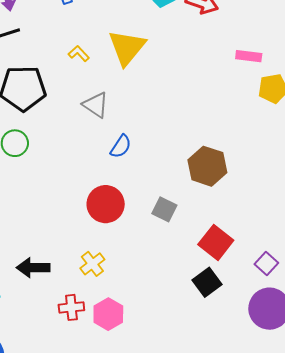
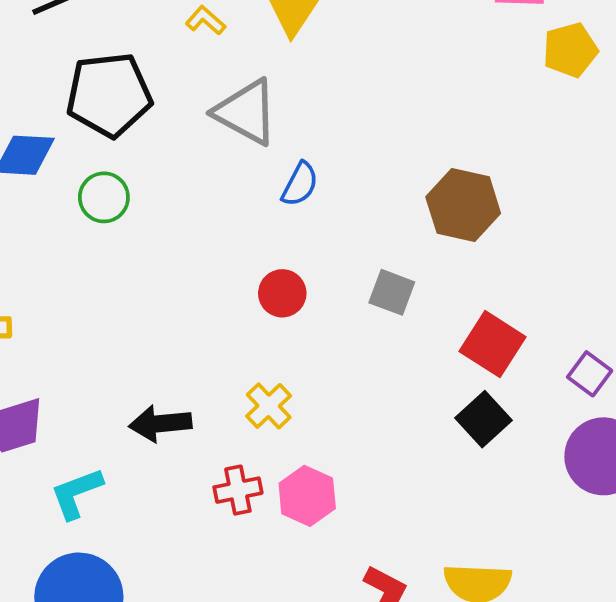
gray triangle: (96, 105) -> (246, 112), size x1.4
red circle: (106, 204) -> (282, 293), size x0.7

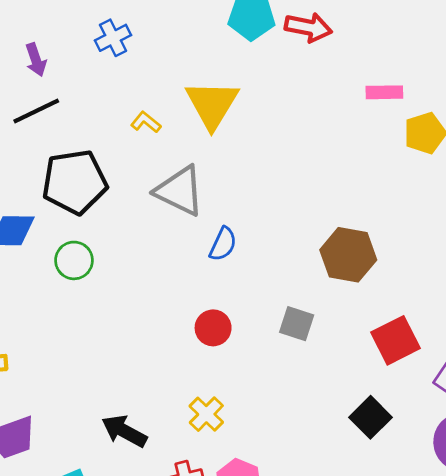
red square: (493, 344) -> (395, 340), moved, turned 33
black arrow: (160, 424) -> (124, 431), turned 36

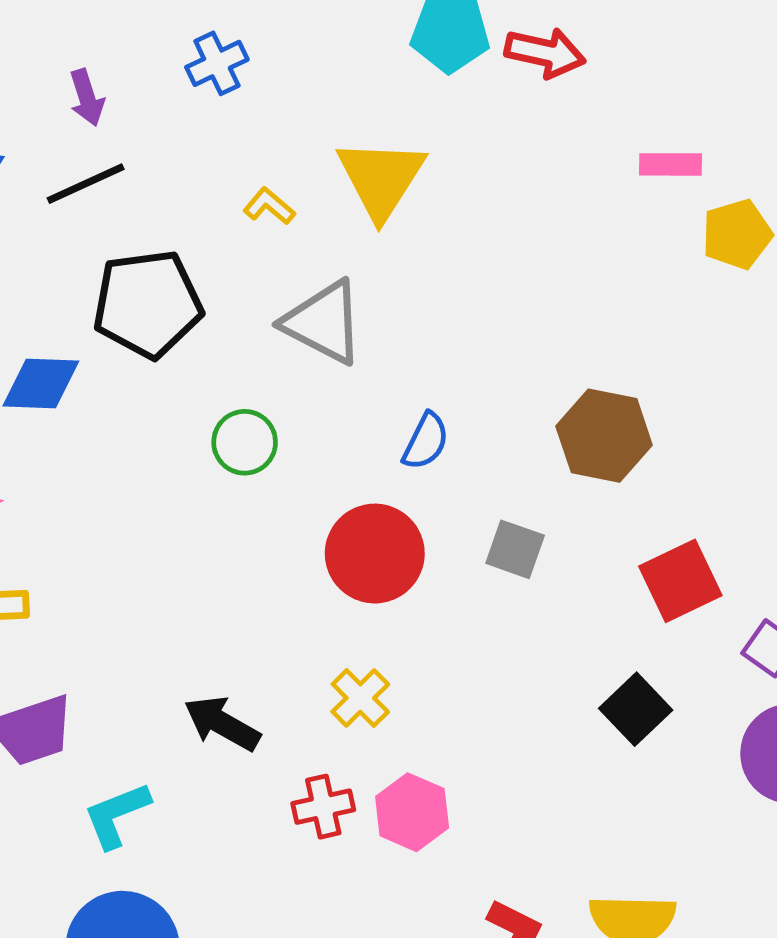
blue semicircle: (223, 244) -> (426, 441), moved
green circle: (74, 260) -> (245, 442), moved
red circle: (213, 328) -> (375, 554), size x1.6

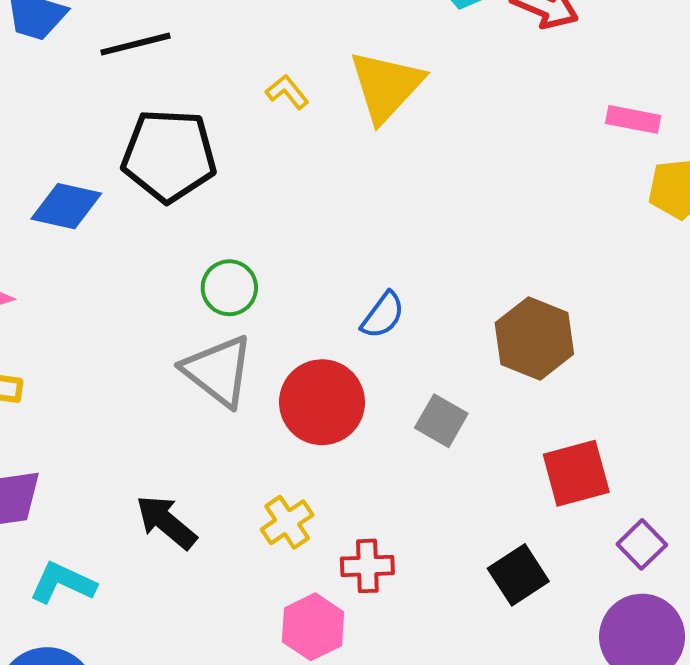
gray triangle: (323, 322) -> (218, 371), moved
red cross: (323, 807) -> (367, 566), moved
cyan L-shape: (117, 815) -> (63, 583), turned 36

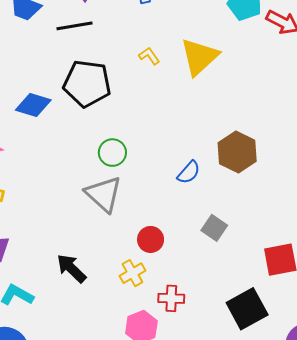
brown hexagon: (534, 338) -> (237, 152), moved
red circle: (322, 402) -> (151, 239), moved, size x0.6
black square: (518, 575) -> (247, 309), size x1.4

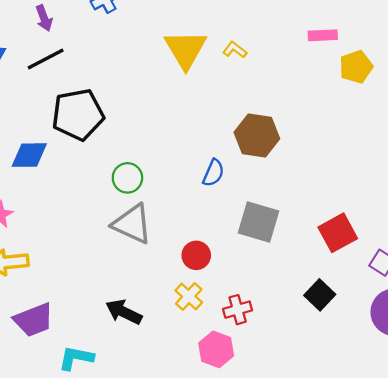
yellow L-shape: (149, 56) -> (235, 50), moved
gray square: (214, 228) -> (259, 222), size x1.5
black square: (247, 309) -> (320, 295), size x0.7

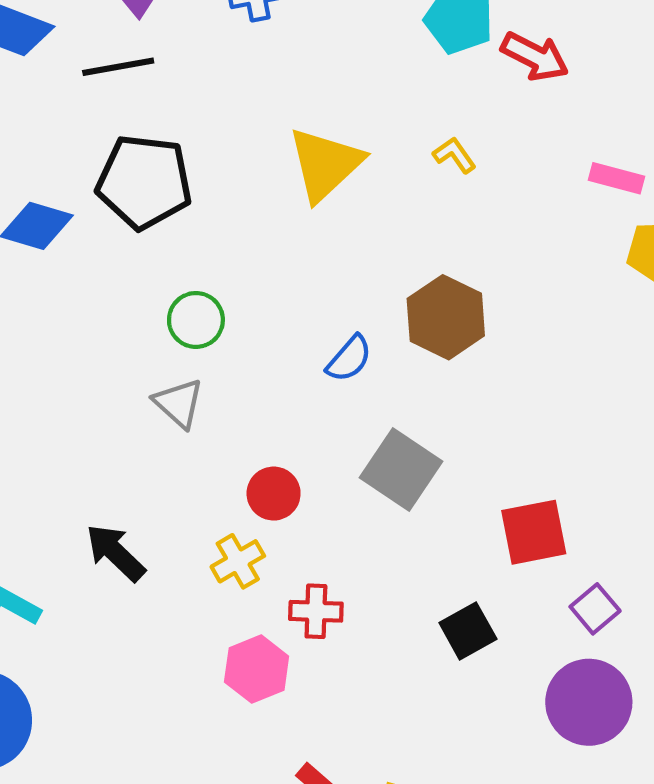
yellow triangle: (186, 49) -> (325, 164), moved
gray triangle: (132, 224) -> (179, 403), size x0.7

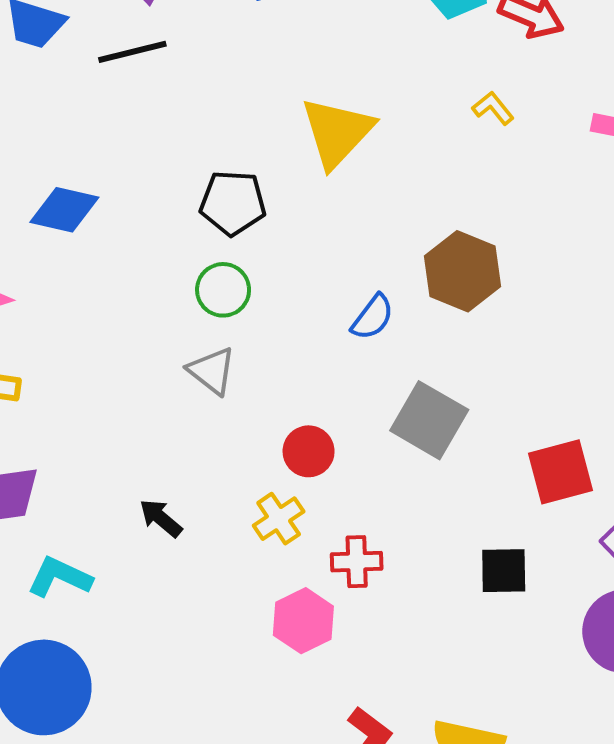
yellow L-shape: (454, 155) -> (493, 108), moved
black pentagon: (144, 182) -> (233, 203), moved, size x0.7
black arrow: (115, 553) -> (161, 518), size x0.7
black square: (468, 631) -> (504, 571), turned 32

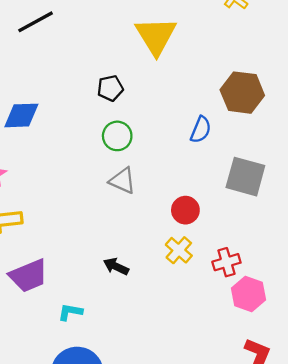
black pentagon: (233, 203) -> (110, 88), size x0.7
cyan L-shape: (60, 577) -> (70, 312), size x0.7
pink hexagon: (303, 621) -> (249, 294), moved

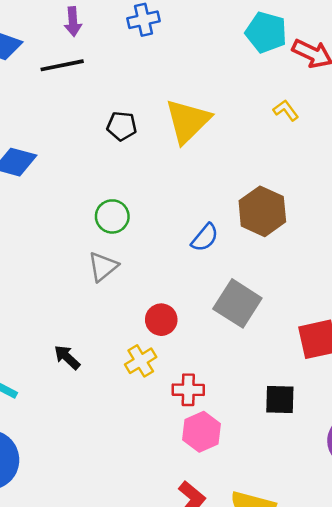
black pentagon: (110, 88) -> (122, 126), moved
gray triangle: (123, 181) -> (103, 267), turned 40

